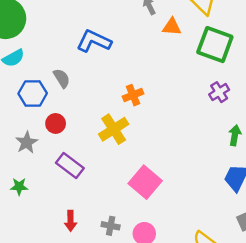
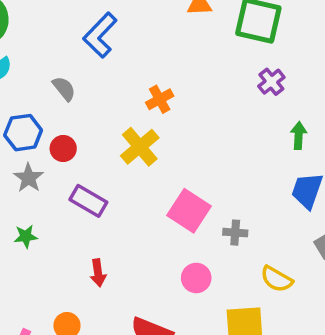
blue L-shape: (94, 41) -> (100, 35), turned -64
blue hexagon: (33, 93) -> (23, 133), moved
gray cross: (111, 226) -> (235, 233), moved

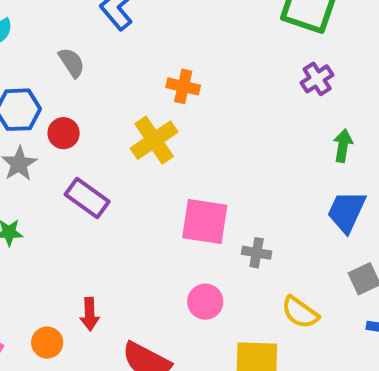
orange cross: (160, 99) -> (183, 86), turned 36
pink square: (189, 211) -> (205, 221), turned -30
red arrow: (98, 273) -> (90, 314), moved

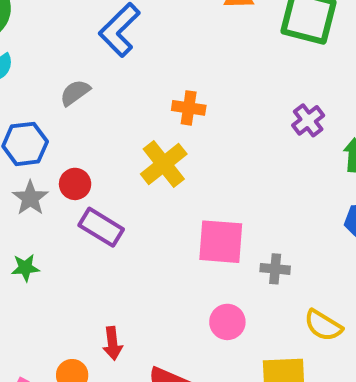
gray semicircle: (72, 63) -> (75, 93), turned -88
purple cross: (317, 79) -> (308, 120), moved
red circle: (64, 133) -> (75, 184), moved

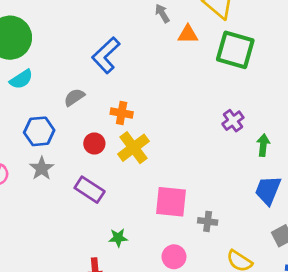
orange cross: (189, 108) -> (122, 113), moved
red circle: (75, 184) -> (94, 143), moved
green star: (25, 268) -> (118, 238), moved

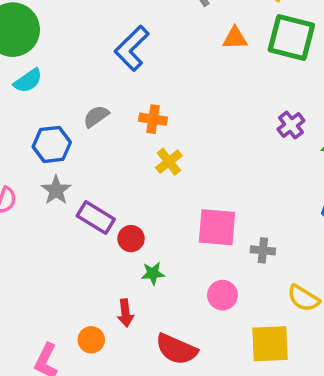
orange triangle: (188, 34) -> (235, 38), moved
gray semicircle: (74, 97) -> (96, 116), moved
red circle: (94, 143) -> (131, 239), moved
yellow cross: (134, 148) -> (169, 162), size x0.7
purple rectangle: (90, 190) -> (96, 218), moved

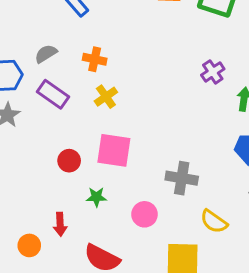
purple rectangle: (96, 218) -> (53, 94), moved
pink square: (217, 227) -> (114, 150), moved
gray cross: (263, 250) -> (182, 178), size x1.5
green star: (153, 273) -> (96, 197), moved

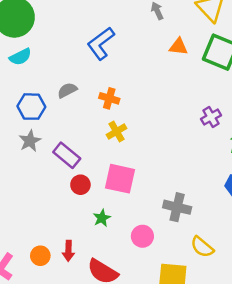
purple rectangle: (53, 94) -> (67, 155), moved
green star: (96, 197) -> (102, 218), turned -30
red arrow: (60, 224) -> (68, 251), moved

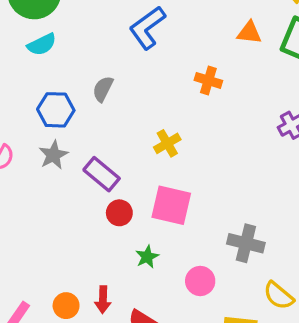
gray semicircle: (67, 90) -> (103, 89), turned -36
orange cross: (109, 98) -> (208, 80), moved

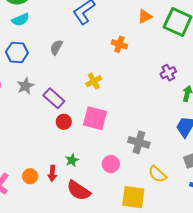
orange triangle: (249, 33) -> (145, 16), turned -35
blue hexagon: (56, 110) -> (17, 52), moved
green star: (147, 257) -> (72, 160), moved

